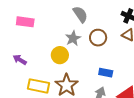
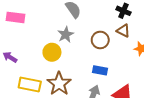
brown circle: (98, 38) -> (100, 40), moved

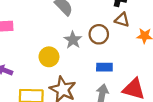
gray star: (66, 35) -> (73, 40), moved

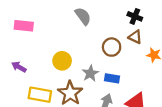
gray star: (73, 40) -> (90, 73), moved

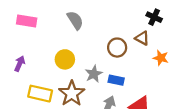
gray semicircle: (83, 16) -> (75, 20), moved
black cross: (135, 16) -> (154, 17), moved
purple arrow: (19, 67) -> (20, 64), turned 80

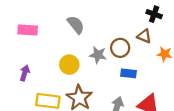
gray star: (94, 74) -> (98, 55), moved, turned -30
blue rectangle: (116, 80) -> (128, 73), moved

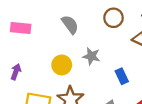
brown circle: (120, 48) -> (114, 18), moved
blue rectangle: (128, 73) -> (122, 76), turned 56

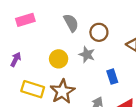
brown circle: (114, 18) -> (99, 32), moved
pink rectangle: (21, 28) -> (25, 20), turned -30

